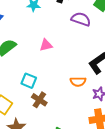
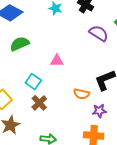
pink triangle: (46, 45) -> (57, 61), moved

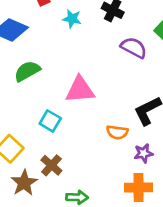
pink triangle: (57, 61) -> (80, 90), size x1.6
brown cross: (39, 103) -> (51, 165), moved

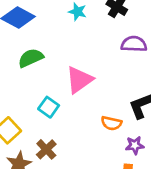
purple semicircle: (134, 48) -> (134, 44), turned -30
pink triangle: (80, 90) -> (79, 80), turned -36

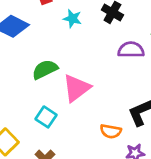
green semicircle: (31, 58) -> (45, 69), moved

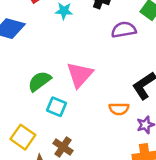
green semicircle: (45, 69) -> (39, 81), moved

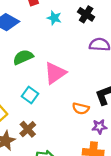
green semicircle: (39, 81) -> (23, 57), moved

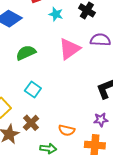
pink triangle: (55, 73) -> (70, 49), moved
orange semicircle: (81, 109) -> (67, 130), moved

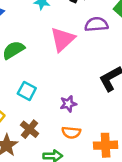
purple star: (101, 120) -> (68, 104), moved

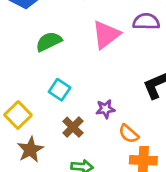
brown cross: (30, 129) -> (73, 127), moved
orange semicircle: (71, 132) -> (129, 134), moved, turned 30

